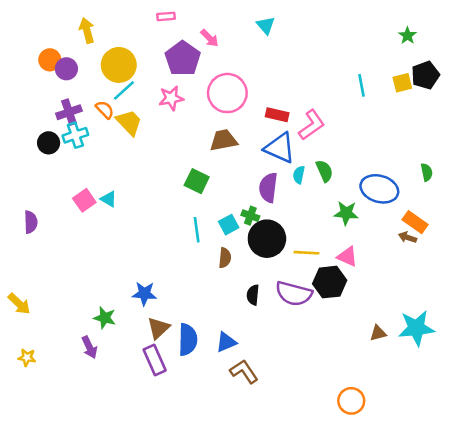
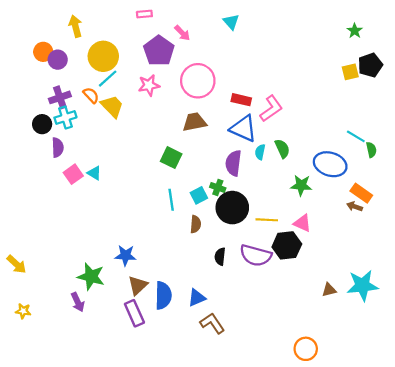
cyan line: (361, 85) -> (356, 136), moved, turned -48
purple semicircle: (31, 222) -> (58, 148), moved
green star: (105, 318) -> (91, 277), size x1.4

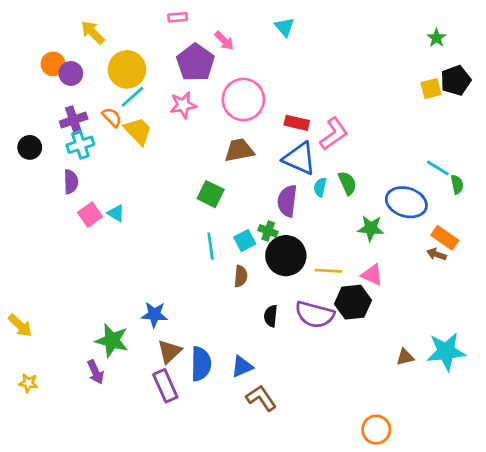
yellow arrow: (75, 26) -> (93, 32), turned -30
black circle: (42, 124) -> (30, 147), moved

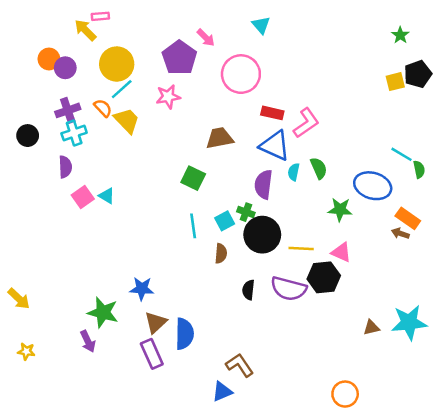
pink rectangle: (178, 17) -> (100, 16), moved
pink circle: (243, 100) -> (241, 74), moved
blue triangle: (242, 367) -> (222, 392), moved

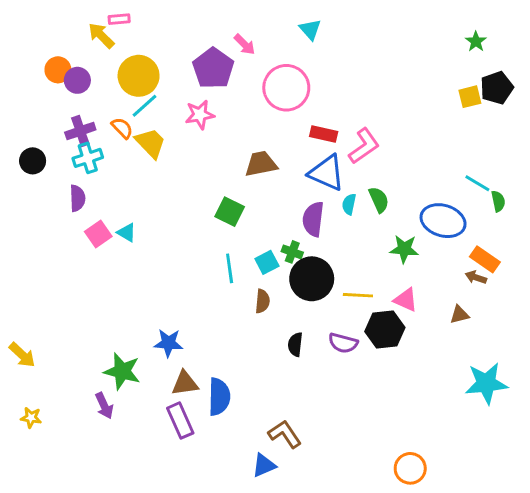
purple semicircle: (289, 289) -> (343, 343), size x0.7
brown triangle: (156, 322) -> (185, 383), turned 35
brown triangle: (371, 328) -> (459, 315), moved

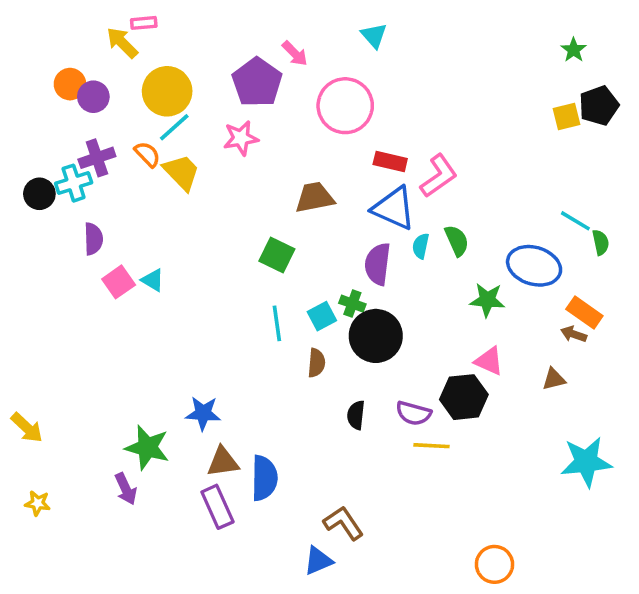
cyan cross: (88, 158) -> (74, 183), moved
yellow line: (358, 295) -> (432, 446), moved

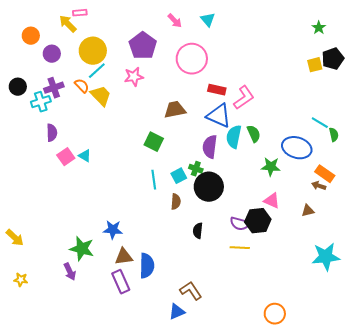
pink arrow: (295, 54) -> (175, 21), moved
orange circle: (70, 84) -> (31, 36), moved
black circle: (39, 194) -> (18, 87), moved
cyan semicircle: (421, 246) -> (234, 137), size x1.6
purple semicircle: (414, 413) -> (240, 224), moved

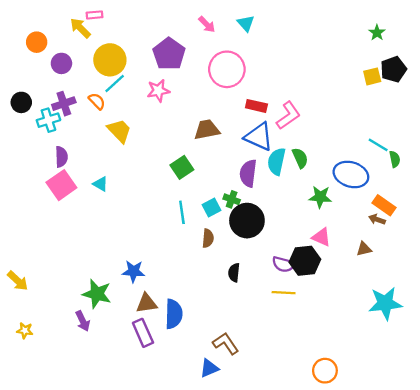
yellow trapezoid: (101, 96) -> (119, 131), moved
green square: (154, 142) -> (182, 167), turned 30
pink square: (66, 157) -> (61, 185), moved, size x1.4

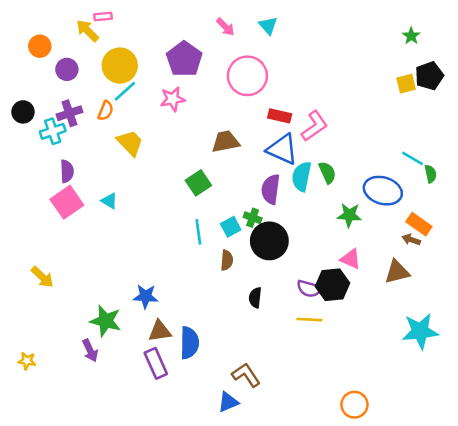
orange semicircle: (97, 101) -> (106, 111), turned 66
brown triangle: (364, 249) -> (397, 272), size x1.5
yellow arrow: (18, 281) -> (42, 277), moved

